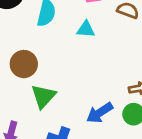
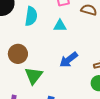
blue arrow: (100, 113) -> (69, 60), moved

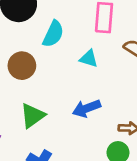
brown circle: (18, 54) -> (22, 66), moved

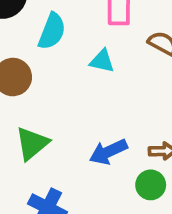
blue arrow: (87, 108) -> (108, 152), moved

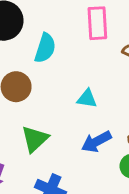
cyan triangle: (102, 61) -> (87, 99), moved

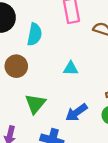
blue arrow: (96, 142) -> (76, 112), moved

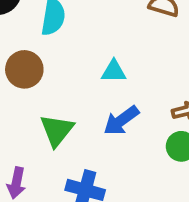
blue arrow: (76, 112) -> (121, 121), moved

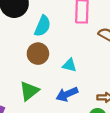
brown circle: (24, 69) -> (38, 54), moved

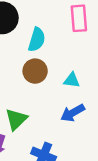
green triangle: (29, 91) -> (16, 119), moved

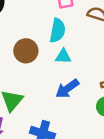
cyan semicircle: (37, 40) -> (57, 30), moved

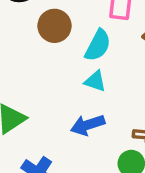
brown circle: (26, 51) -> (54, 26), moved

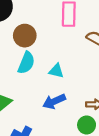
cyan semicircle: (98, 45) -> (26, 63), moved

